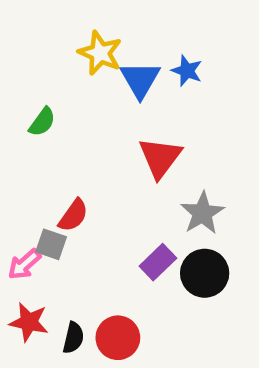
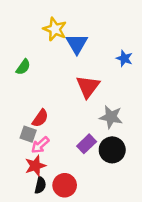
blue star: (187, 71) -> (124, 58), moved
gray star: (202, 213) -> (111, 117), turned -30
pink arrow: (24, 264) -> (40, 145), moved
red star: (29, 322) -> (35, 166), moved, turned -30

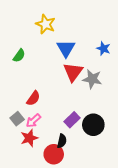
blue triangle: (77, 44) -> (66, 49), moved
gray star: (111, 117) -> (92, 79), moved
gray square: (28, 134) -> (17, 119), moved, turned 32
black semicircle: (40, 185) -> (62, 141), moved

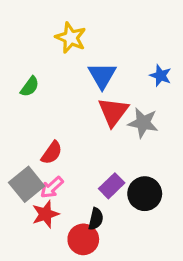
gray square: (17, 119) -> (27, 184), size x1.5

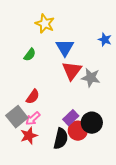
blue star: (160, 76) -> (105, 40), moved
green semicircle: (30, 87) -> (30, 55), moved
black semicircle: (96, 219) -> (61, 139), size x1.5
red circle: (83, 239) -> (78, 131), moved

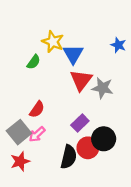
yellow star: (45, 24) -> (53, 42), moved
purple rectangle: (71, 118) -> (80, 123), moved
red star: (29, 136) -> (20, 161), moved

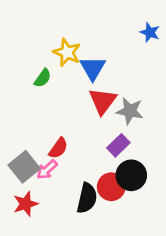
blue star: (118, 45) -> (150, 32), moved
red semicircle: (37, 109) -> (58, 148), moved
purple rectangle: (80, 123) -> (118, 145), moved

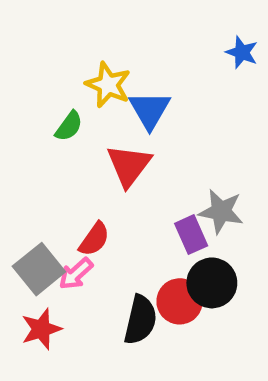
red triangle: (103, 101) -> (129, 165), moved
gray star: (130, 111) -> (221, 211), moved
purple rectangle: (118, 145) -> (191, 235), turned -70

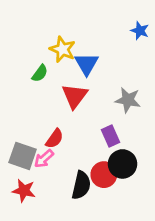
gray star: (221, 211) -> (128, 100), moved
gray square: (39, 269) -> (23, 156), turned -32
red star: (41, 329) -> (24, 191), turned 30

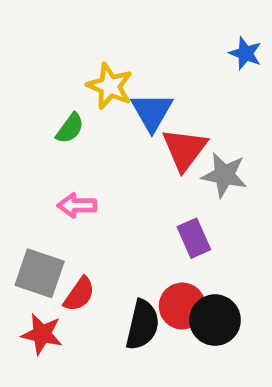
red triangle: (75, 96) -> (185, 149), moved
red semicircle: (55, 139) -> (79, 294), moved
pink arrow: (44, 159) -> (77, 205), moved, turned 42
black circle: (123, 164) -> (215, 320), moved

